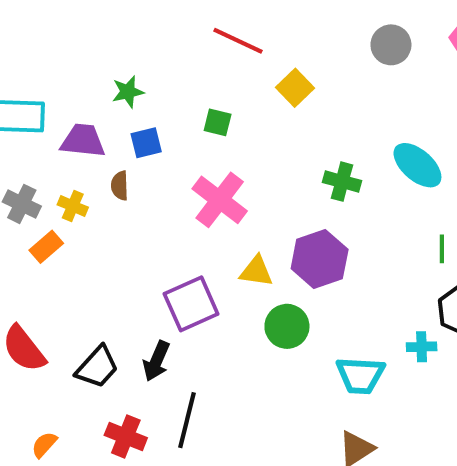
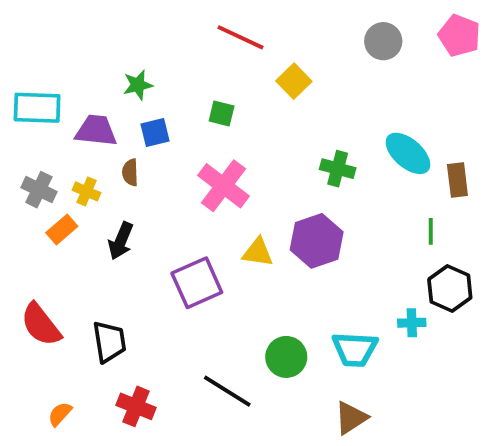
green circle: (287, 326) -> (286, 357), moved
black arrow: (156, 361) -> (121, 241), moved
black trapezoid: (97, 367) -> (109, 342), turned -51
black line: (187, 420) -> (227, 391), moved, turned -72

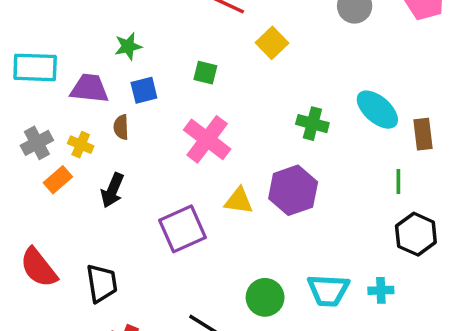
gray cross: (39, 190) -> (37, 143), turned 36
cyan cross: (412, 323) -> (381, 290), moved

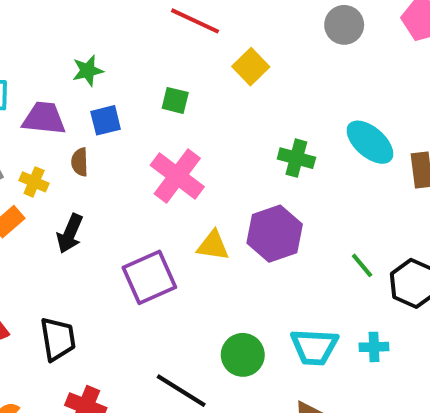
green line: (398, 182) -> (362, 265), moved, turned -40

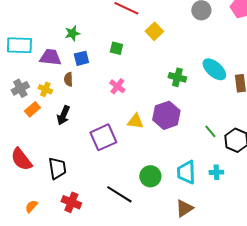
pink cross: (177, 176) -> (117, 86), size x0.6
cyan trapezoid: (314, 347) -> (186, 172), turned 85

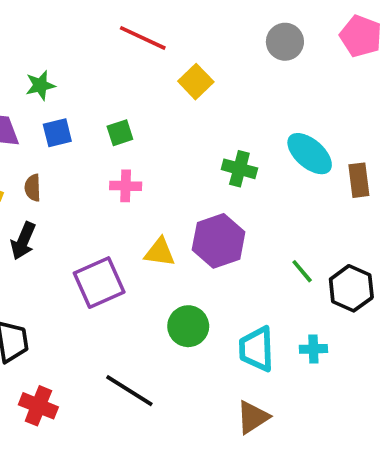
green square: (116, 48) -> (120, 133), moved, turned -32
brown semicircle: (68, 79) -> (33, 188), moved
pink cross: (117, 86) -> (126, 186), turned -35
green circle: (150, 176) -> (188, 326), moved

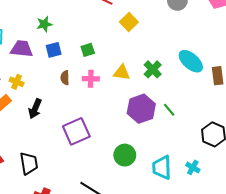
green cross: (239, 169) -> (153, 69), turned 30
brown semicircle: (33, 188) -> (65, 78), moved
yellow triangle: (160, 252) -> (122, 73), moved
green line: (302, 271) -> (169, 110), moved
cyan cross: (313, 349) -> (193, 167), turned 32

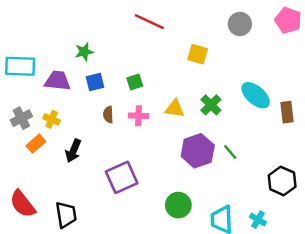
yellow square: (129, 22) -> (198, 54), moved, turned -30

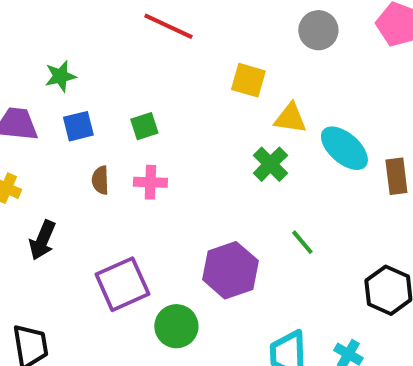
yellow triangle: (175, 108) -> (290, 118), moved
purple hexagon: (198, 151) -> (230, 270), moved
green circle: (178, 205) -> (176, 326), moved

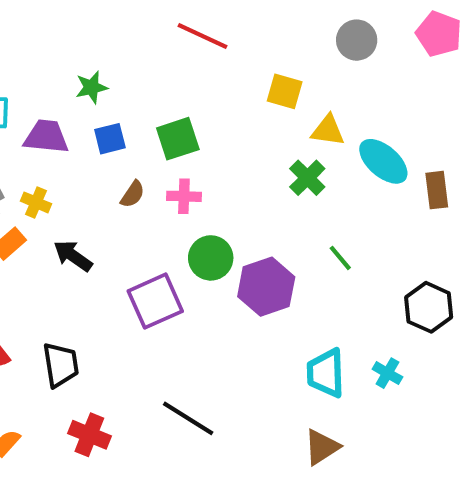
green square: (144, 126) -> (178, 139), size x1.5
brown semicircle: (100, 180) -> (133, 194), turned -144
black arrow: (42, 240) -> (73, 256), turned 102
green circle: (176, 326) -> (211, 258), moved

